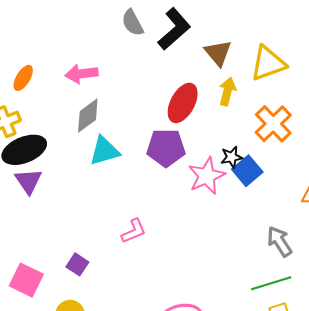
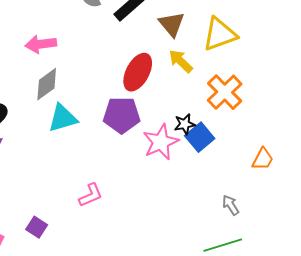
yellow arrow: (227, 91) -> (181, 61), turned -60
gray arrow: (280, 242) -> (231, 205), size x0.7

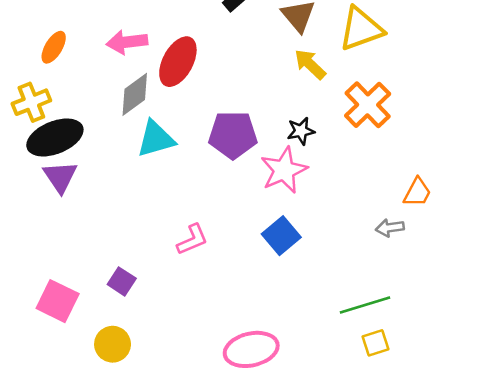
red ellipse: (138, 72) -> (178, 62), moved
black star: (185, 124) -> (301, 131), moved
blue square: (200, 137) -> (281, 236), moved
gray arrow: (231, 205) -> (390, 228), moved, turned -65

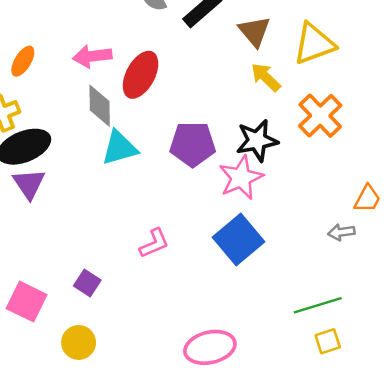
gray diamond: (135, 94) -> (100, 106), turned -54
black star: (301, 131) -> (257, 140), size x1.6
blue square: (281, 236) -> (238, 240), size x1.4

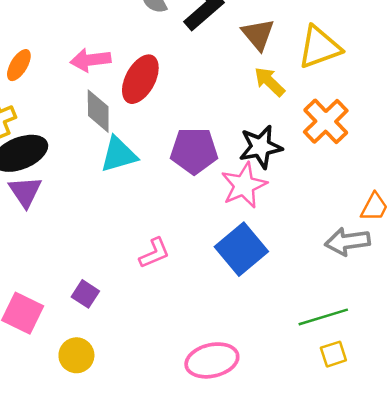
gray arrow: (341, 232) -> (347, 242), size x1.6

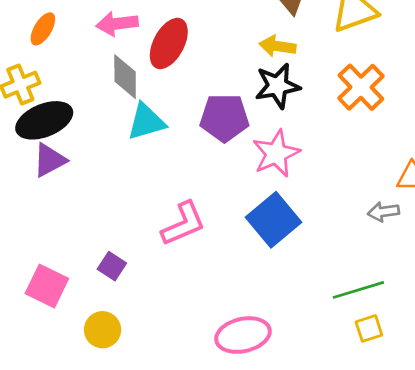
yellow arrow: (269, 82) -> (277, 46), moved, turned -36
black star: (261, 147) -> (277, 86), moved
purple triangle: (25, 192) -> (50, 160), turned 36
gray arrow: (347, 242) -> (383, 212), size x0.7
pink L-shape: (154, 253) -> (183, 224), size x1.4

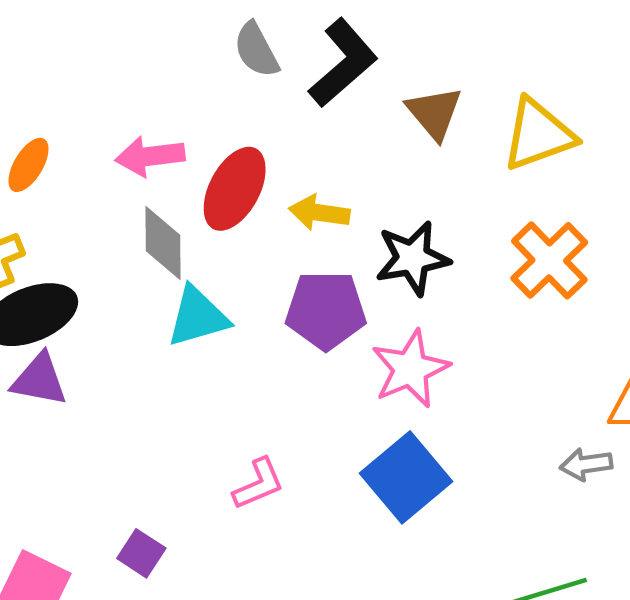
yellow arrow: (277, 46) -> (319, 213), moved
purple triangle: (50, 160) -> (39, 380), turned 39
pink L-shape: (183, 224) -> (258, 484), size x0.7

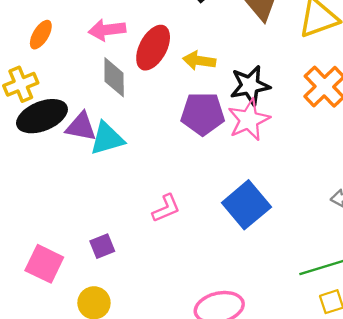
cyan triangle: (198, 317) -> (107, 139), moved
pink star: (410, 369) -> (249, 120), moved
purple triangle: (39, 380) -> (81, 127), moved
purple square: (141, 553) -> (102, 246), turned 35

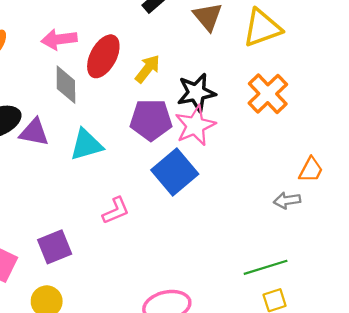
yellow arrow: (199, 61) -> (148, 69), turned 120
cyan triangle: (107, 139) -> (86, 145), moved
blue square: (246, 205) -> (175, 172), moved
purple square: (102, 246) -> (55, 247), size x1.4

